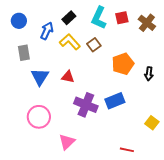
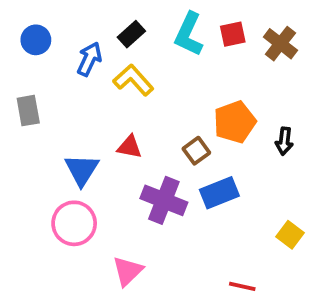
brown square: (94, 45) -> (196, 151), moved
gray rectangle: (24, 53) -> (28, 111), moved
blue triangle: (40, 77) -> (82, 170), moved

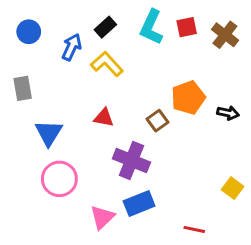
black arrow: (284, 141) -> (228, 113), turned -85
blue triangle: (82, 170) -> (49, 133), moved
blue rectangle: (219, 193) -> (139, 203), moved

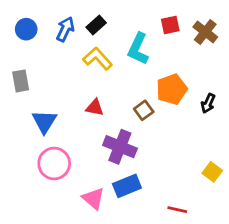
cyan L-shape: (151, 27) -> (138, 49), moved
blue arrow: (72, 47) -> (65, 29), moved
black arrow: (228, 113) -> (208, 103), turned 102
pink triangle: (102, 217) -> (93, 198), turned -35

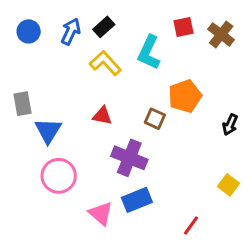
gray rectangle: (21, 81) -> (23, 104), moved
black arrow: (208, 103) -> (230, 125), moved
brown square: (144, 110) -> (155, 119), turned -30
red line: (177, 210) -> (191, 225), turned -66

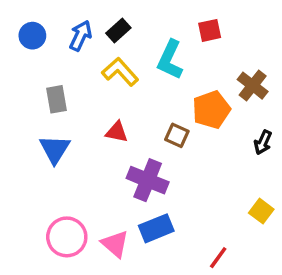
brown cross: (221, 34) -> (253, 86), moved
gray rectangle: (23, 104) -> (56, 99), moved
pink circle: (59, 176) -> (67, 237), moved

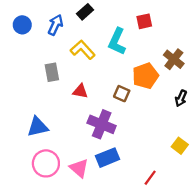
black rectangle: (118, 30) -> (85, 12), moved
gray rectangle: (56, 99) -> (52, 72), moved
blue triangle: (55, 149) -> (38, 127), moved, turned 45

